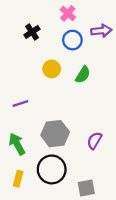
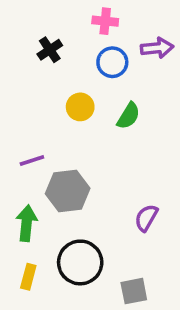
pink cross: (68, 13) -> (105, 21), turned -35
gray hexagon: (55, 134) -> (68, 191), moved
green arrow: (17, 144) -> (27, 223), turned 35

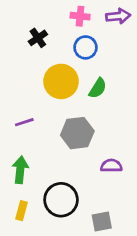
purple arrow: (157, 48) -> (118, 16), moved
yellow circle: (80, 107) -> (61, 81), size x1.6
gray hexagon: (68, 191) -> (77, 133), moved
purple semicircle: (146, 218) -> (111, 166), turned 60

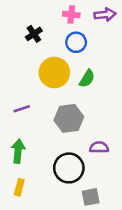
black circle: (61, 200) -> (69, 168), moved

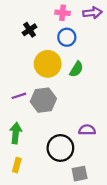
gray hexagon: (69, 118) -> (43, 100), moved

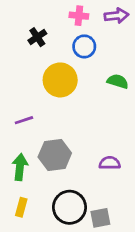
green semicircle: (76, 69) -> (118, 81), moved, turned -105
gray hexagon: (43, 100) -> (55, 155), moved
black circle: (60, 148) -> (70, 207), moved

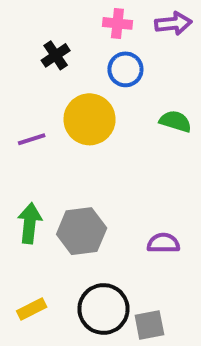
purple line: (24, 120) -> (32, 139), moved
green arrow: (20, 167) -> (30, 223), moved
yellow rectangle: (21, 207) -> (32, 309), turned 48

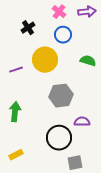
pink cross: (117, 23) -> (59, 12), turned 32
gray hexagon: (82, 231) -> (61, 96), moved
black circle: (103, 309) -> (59, 138), moved

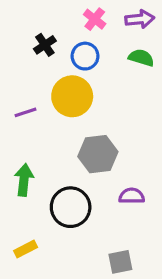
blue circle: (63, 35) -> (85, 56), moved
green semicircle: (88, 61) -> (141, 58), moved
black circle: (59, 138) -> (71, 207), moved

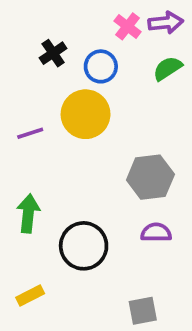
pink cross: (95, 19) -> (127, 26), moved
green semicircle: (141, 58) -> (168, 68), turned -50
gray hexagon: (98, 154) -> (150, 177), moved

